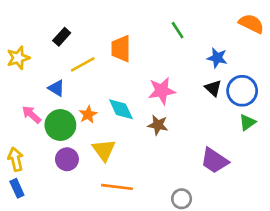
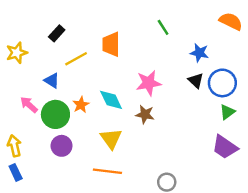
yellow triangle: (104, 150) -> (111, 139), moved
purple trapezoid: (214, 161) -> (225, 147), moved

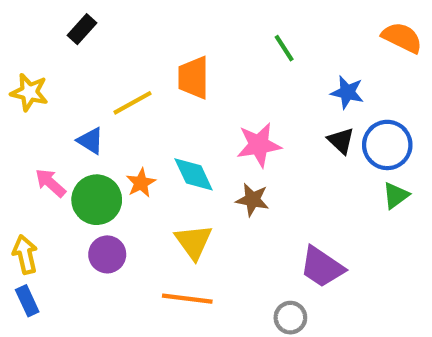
black rectangle: (57, 33) -> (82, 29), moved
yellow star: (17, 53) -> (29, 92), turned 30
purple trapezoid: (225, 147) -> (322, 267), moved

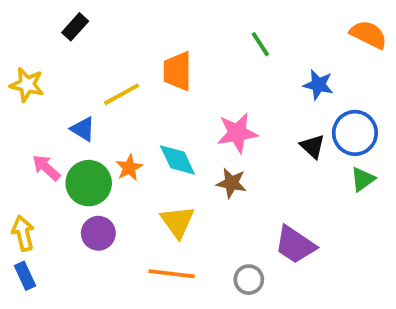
black triangle: (341, 141) -> (312, 146), moved
gray circle: (290, 318) -> (249, 280), moved

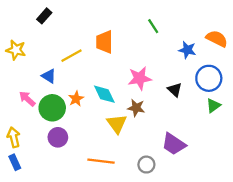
orange semicircle: (368, 35) -> (217, 39), moved
black triangle: (312, 146) -> (175, 90), moved
yellow triangle: (177, 222) -> (117, 124), moved

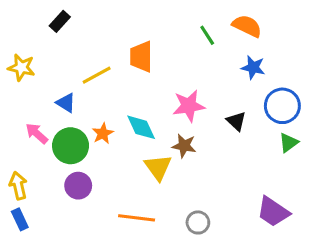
orange semicircle: (217, 39) -> (247, 26), moved
purple trapezoid: (174, 144) -> (273, 212), moved

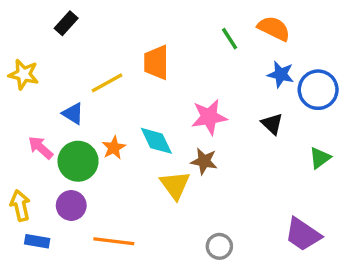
blue circle: (282, 106) -> (318, 90), moved
black triangle: (236, 121) -> (272, 124), moved
purple circle: (78, 186) -> (71, 205), moved
orange line: (137, 218) -> (114, 241), moved
blue rectangle: (20, 219) -> (37, 241), moved, turned -55

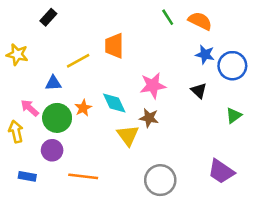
green line: (230, 39) -> (168, 17), moved
blue triangle: (73, 114) -> (53, 83), turned -35
yellow arrow: (20, 205) -> (16, 132), moved
gray circle: (219, 246) -> (160, 180), size x1.6

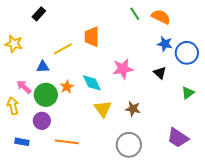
brown star: (149, 118) -> (133, 109), moved

